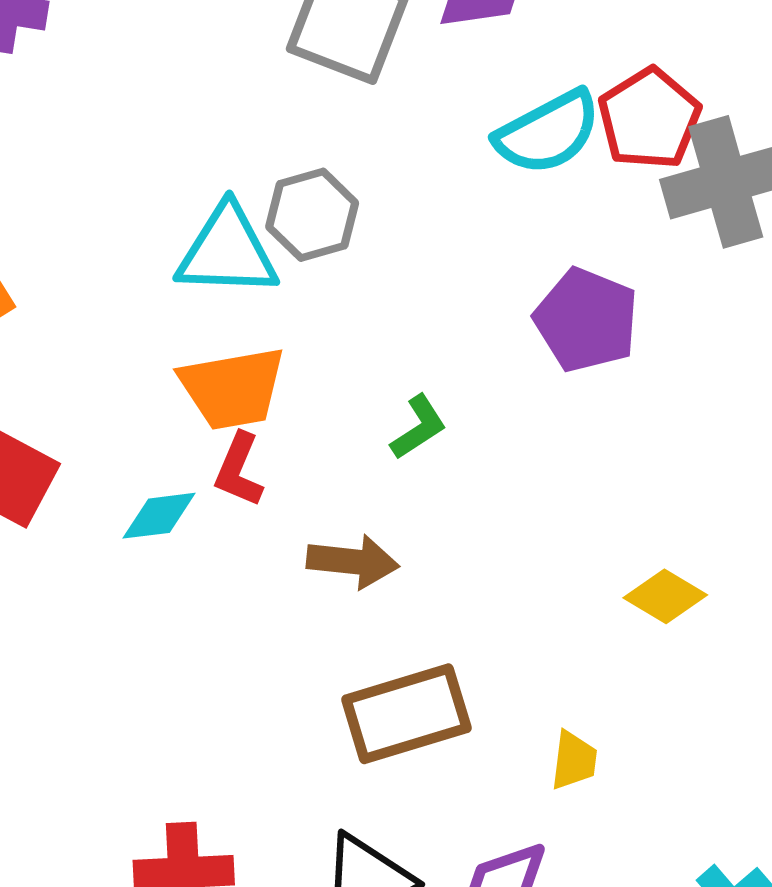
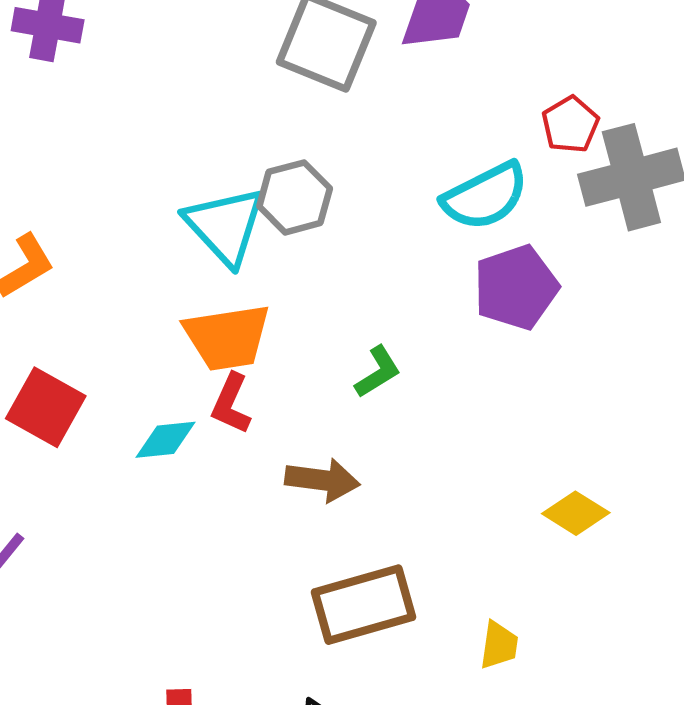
red pentagon: (649, 119) -> (570, 125), size x0.7
cyan semicircle: (548, 132) -> (485, 196), moved
cyan triangle: (227, 251) -> (225, 226), turned 44
purple pentagon: (586, 320) -> (516, 287), turned 30

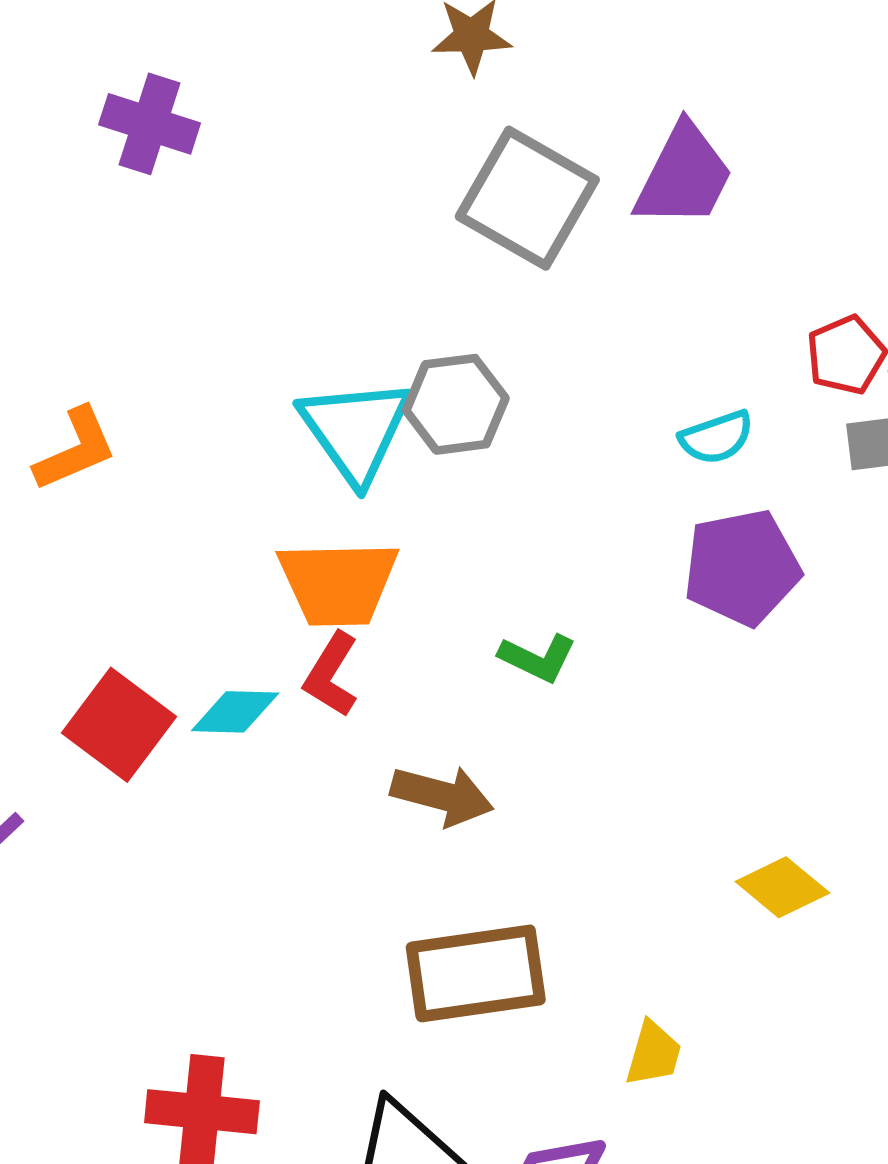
cyan semicircle: (485, 196) -> (717, 437), size x0.6
green L-shape: (378, 372) -> (538, 658), turned 50
red square: (46, 407) -> (119, 725), moved

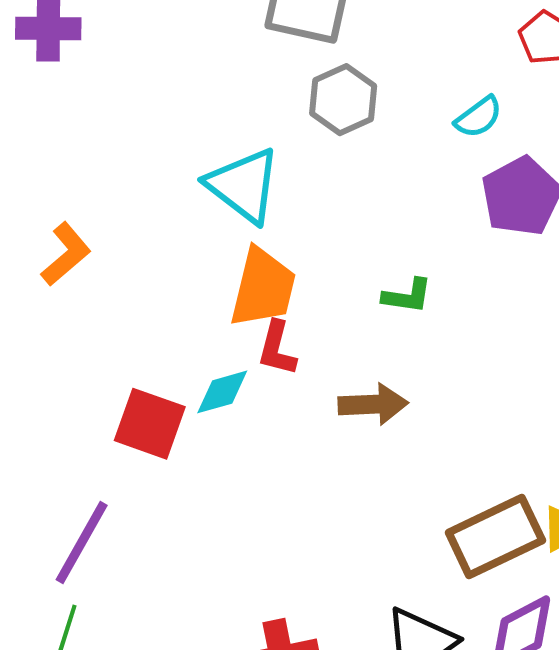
gray hexagon: (456, 404) -> (343, 100), moved
orange trapezoid: (338, 583) -> (263, 288), turned -58
brown rectangle: (476, 973) -> (495, 536), moved

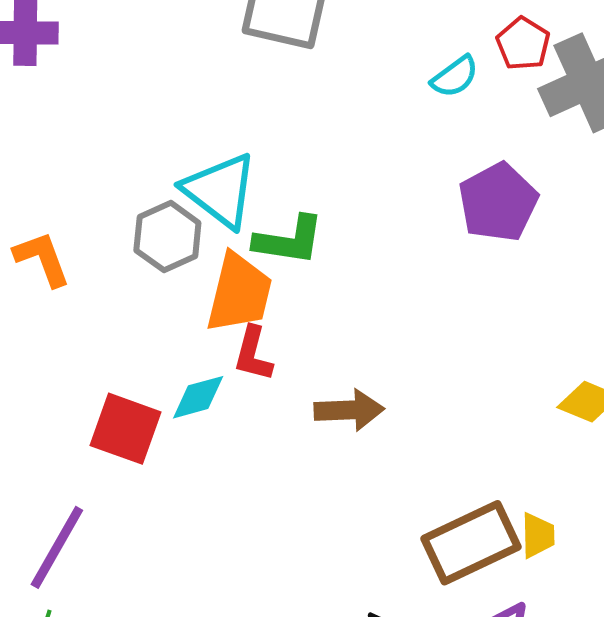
gray hexagon: (343, 100) -> (167, 237), moved
cyan semicircle: (479, 117) -> (455, 77), moved
orange L-shape: (66, 254) -> (42, 259), turned -70
green L-shape: (407, 296) -> (289, 240), moved, size x1.4

